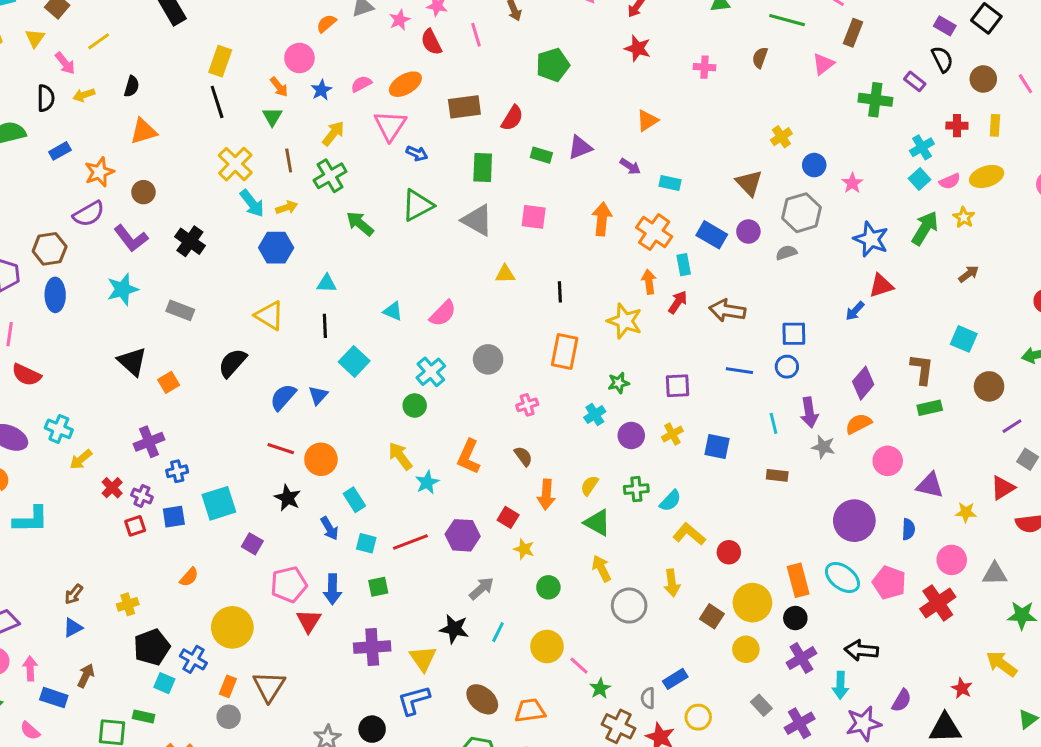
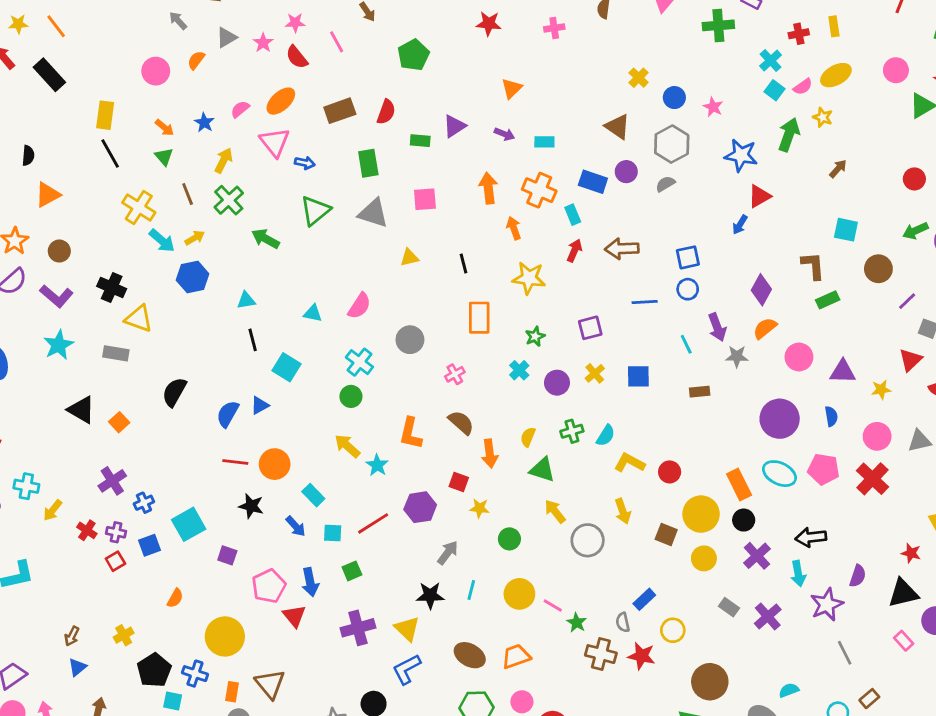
pink circle: (299, 58) -> (156, 71), moved
orange arrow: (649, 282) -> (514, 228), moved
yellow triangle: (269, 316) -> (139, 319), moved
blue triangle: (318, 395) -> (260, 405), turned 30
brown semicircle: (523, 456) -> (461, 423), size x1.4

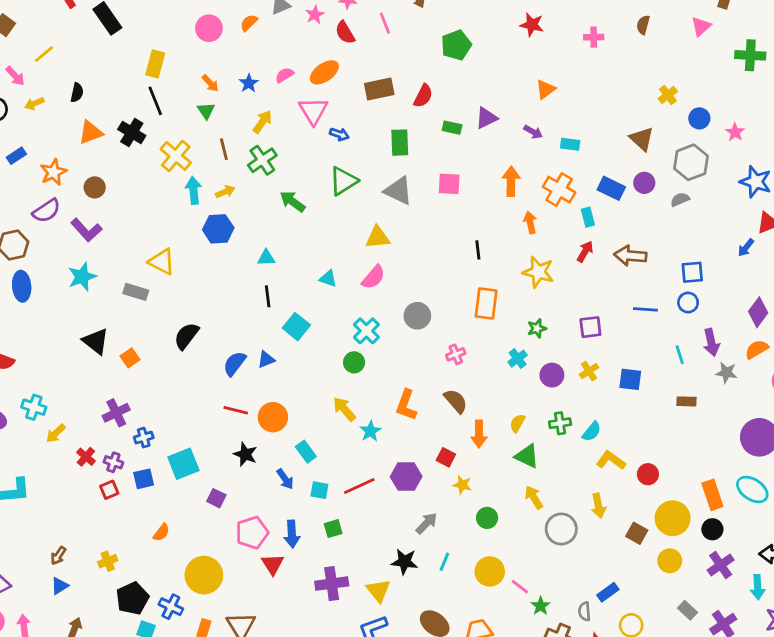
cyan arrow: (162, 241) -> (194, 190), turned -144
yellow triangle: (409, 258) -> (378, 237), moved, size x1.4
black cross: (112, 288) -> (132, 133), moved

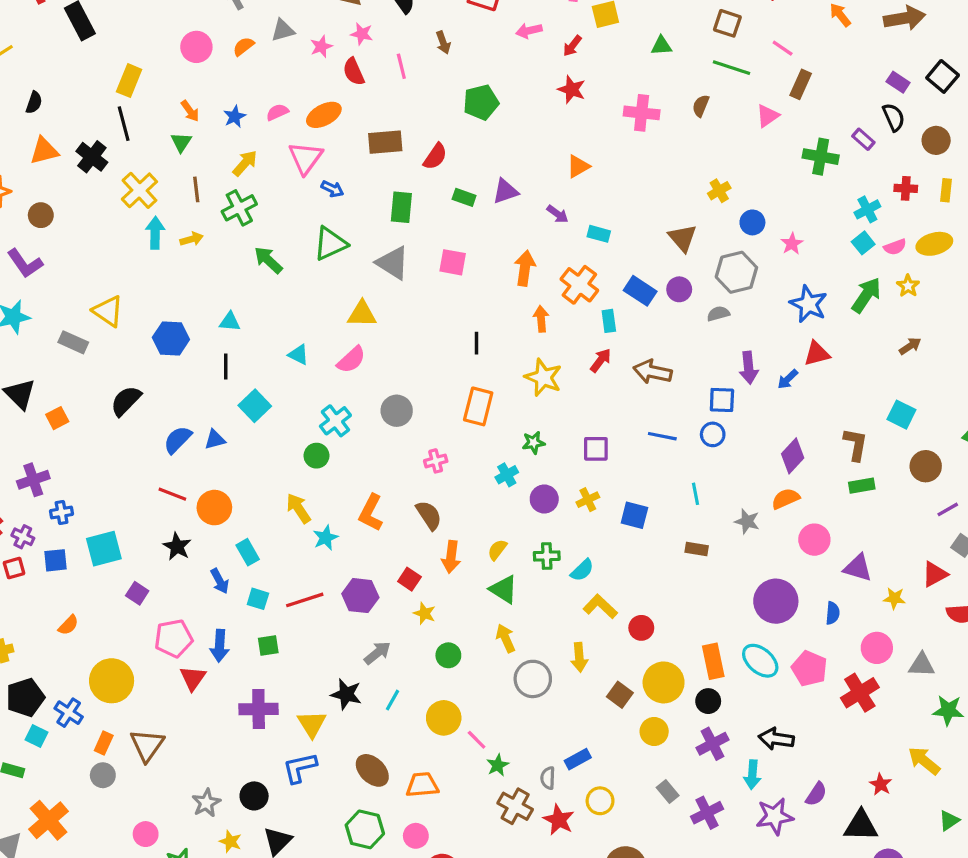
pink cross: (594, 37) -> (642, 113), size x1.5
blue hexagon: (218, 229) -> (171, 338), moved
purple arrow: (711, 342) -> (749, 368), moved

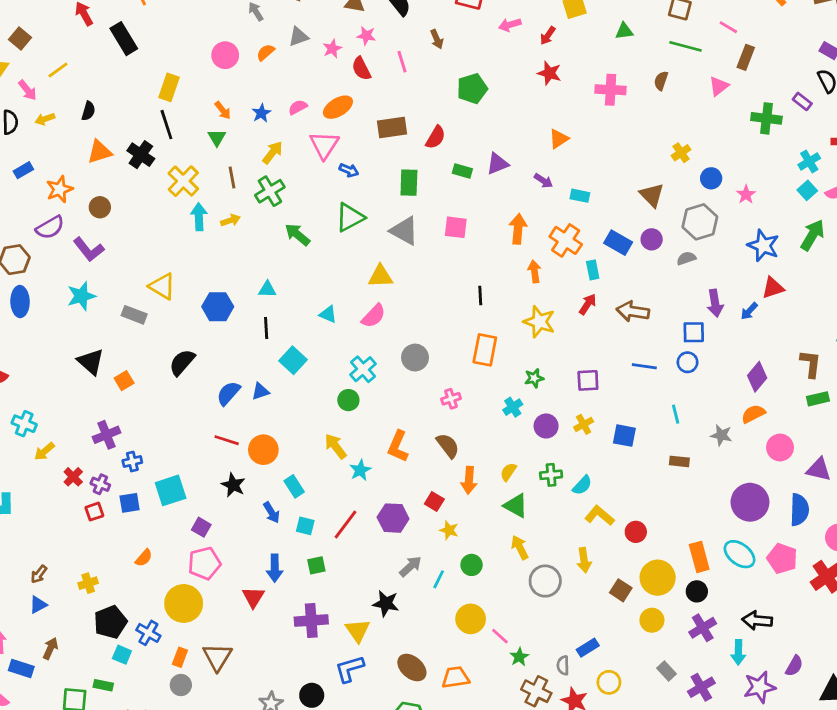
red line: (305, 600) -> (345, 525), turned -32
blue semicircle: (833, 613) -> (799, 510), size x1.6
pink pentagon: (174, 638) -> (204, 563), moved
cyan line: (392, 700) -> (439, 579), moved

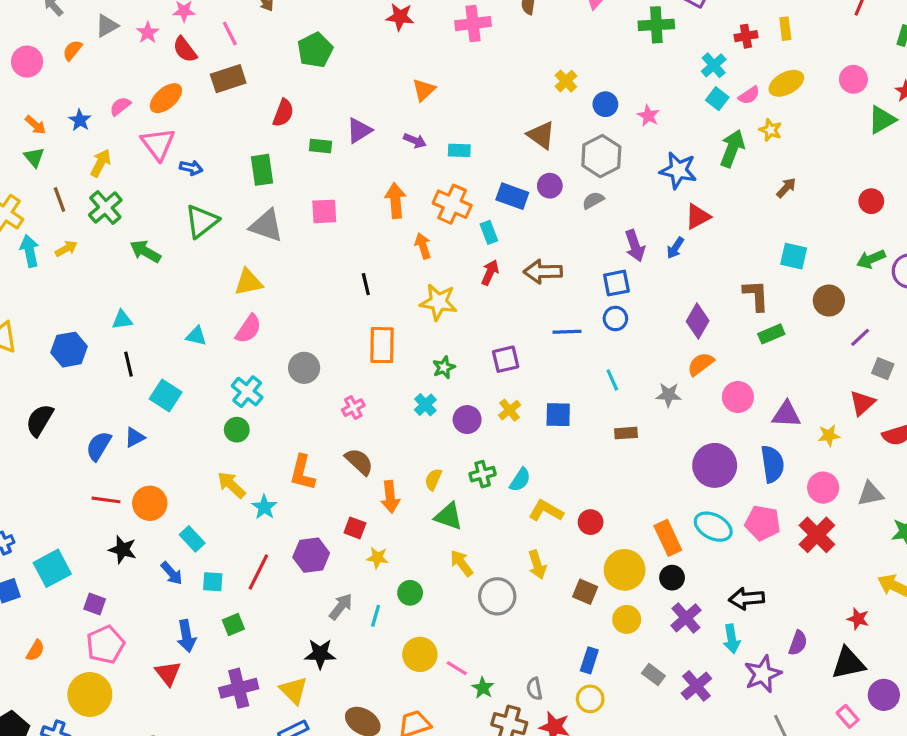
brown rectangle: (392, 127) -> (228, 79), moved
blue rectangle: (588, 648) -> (589, 660), moved, turned -30

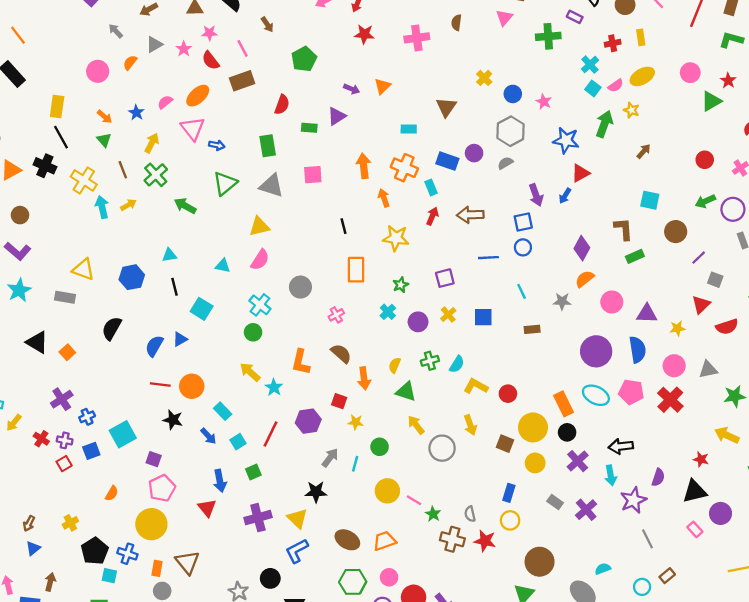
brown triangle: (541, 135) -> (446, 107), moved, turned 30
purple arrow: (415, 141) -> (352, 89), moved
cyan square: (213, 582) -> (238, 442), turned -35

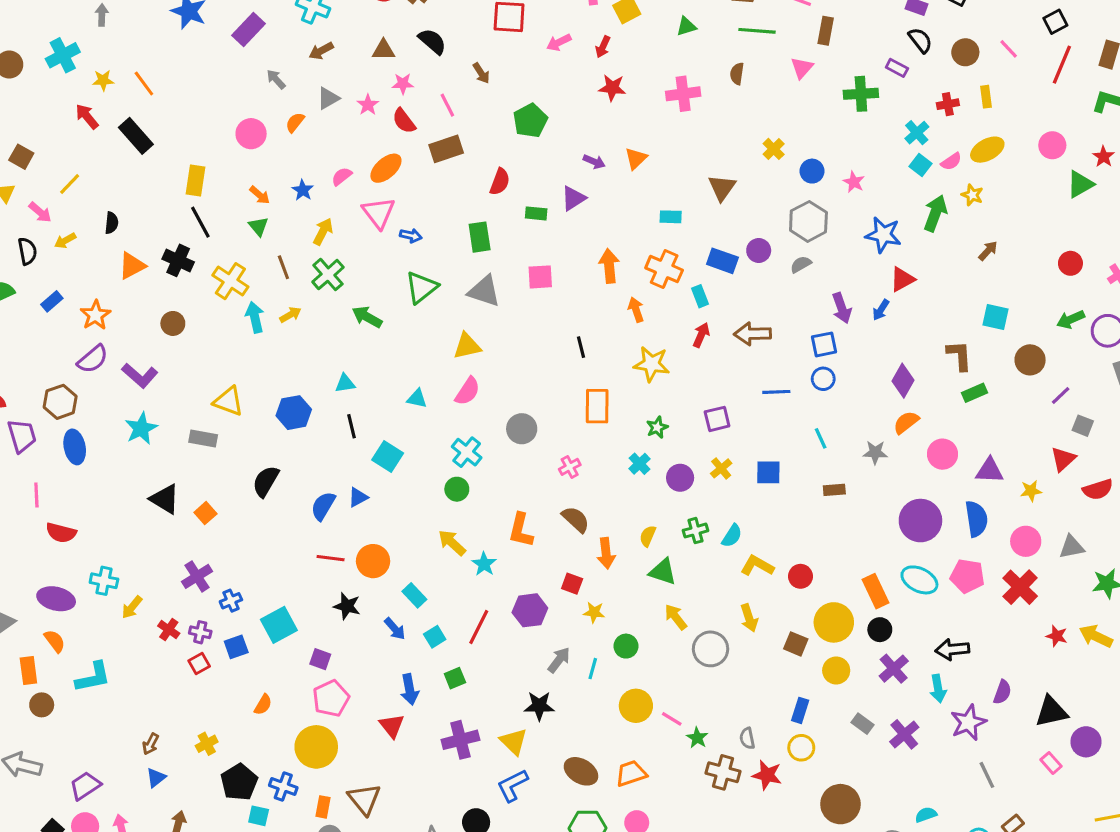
brown circle: (20, 215) -> (173, 323), moved
red star: (701, 459) -> (1057, 636), moved

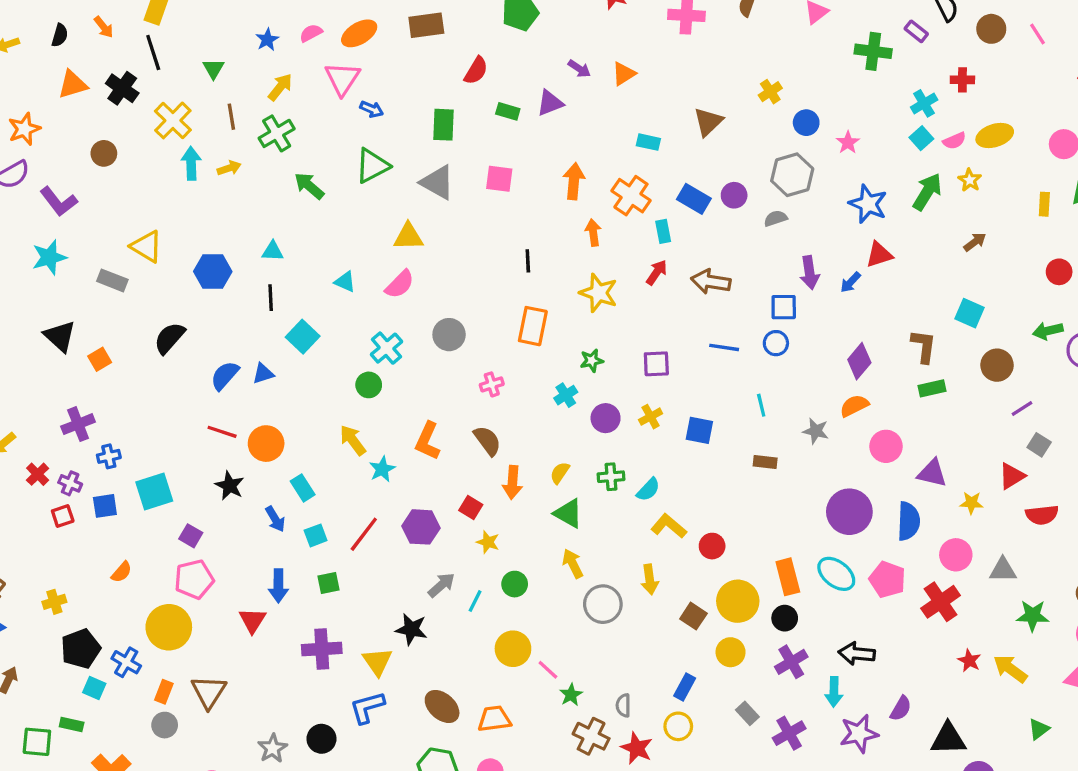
yellow rectangle: (986, 97) -> (1044, 204), moved
orange arrow: (260, 195) -> (104, 27), moved

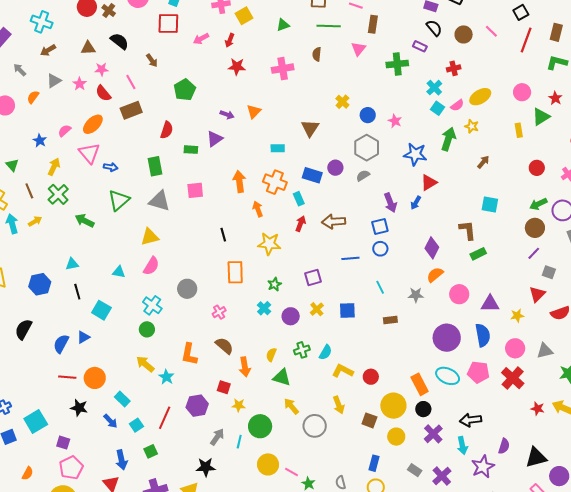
brown circle: (997, 365) -> (535, 228), moved
green circle: (515, 584) -> (260, 426), size x1.5

